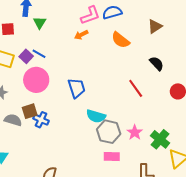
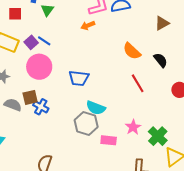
orange semicircle: (120, 40) -> (132, 51), moved
blue trapezoid: (77, 88) -> (79, 78), turned 110
gray hexagon: (109, 132) -> (86, 123), moved
pink rectangle: (112, 157) -> (109, 140), moved

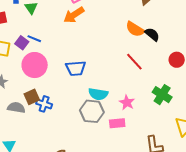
orange arrow: (88, 25) -> (74, 15), size x1.5
orange semicircle: (132, 51) -> (135, 29), moved
pink star: (133, 127) -> (127, 102), moved
green cross: (158, 136) -> (162, 95), moved

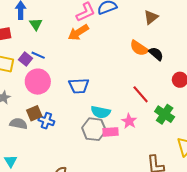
red line: (134, 62) -> (141, 94), moved
pink rectangle: (117, 123) -> (110, 132), moved

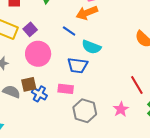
blue line: (38, 55) -> (69, 31), moved
cyan semicircle: (101, 112) -> (91, 47), moved
pink rectangle: (110, 132) -> (66, 89), moved

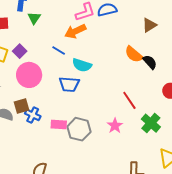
pink rectangle: (66, 89) -> (59, 125), moved

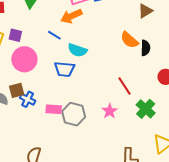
purple square: (20, 51) -> (15, 35), turned -32
black semicircle: (150, 62) -> (145, 48), turned 42

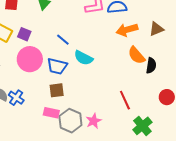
orange arrow: (71, 16) -> (127, 30), moved
blue trapezoid: (64, 69) -> (57, 66), moved
brown square: (17, 90) -> (57, 90), moved
blue cross: (28, 99) -> (16, 98), moved
pink star: (110, 111) -> (94, 121), moved

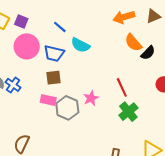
black semicircle: (151, 66) -> (148, 53), turned 35
pink star: (94, 121) -> (91, 98), moved
green cross: (142, 126) -> (128, 112), moved

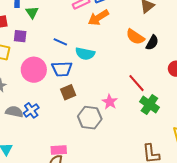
orange arrow: (124, 17) -> (98, 18), moved
purple square: (21, 21) -> (20, 36), moved
blue cross: (13, 85) -> (31, 110), turned 35
pink rectangle: (48, 100) -> (59, 150), moved

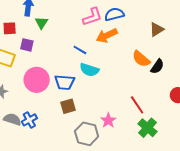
blue line: (60, 42) -> (80, 50), moved

